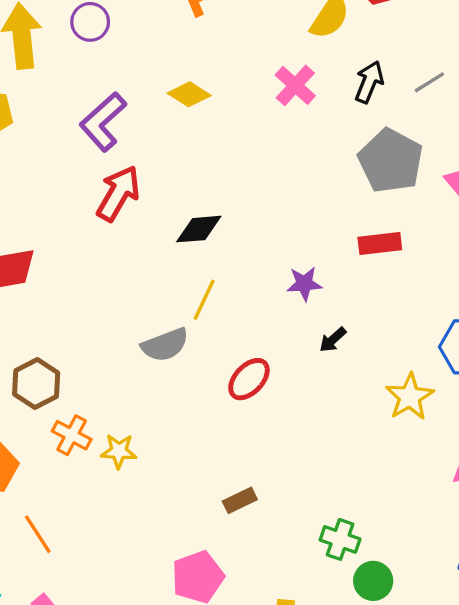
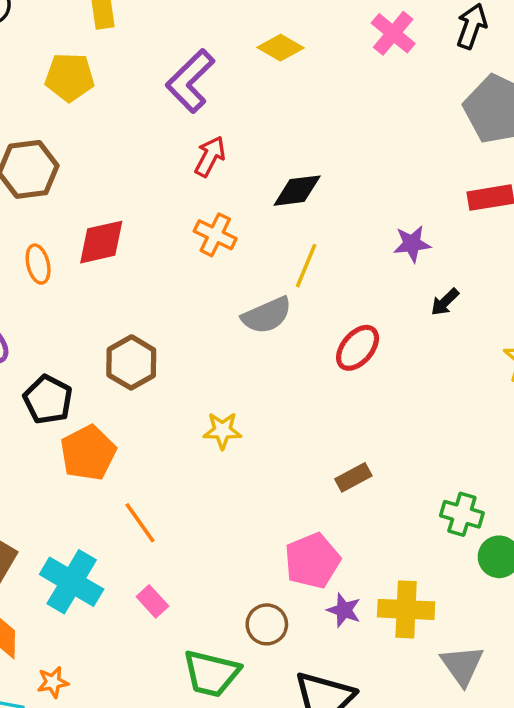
red arrow: (118, 193) -> (210, 156), size x0.7
orange cross: (72, 435) -> (215, 235), moved

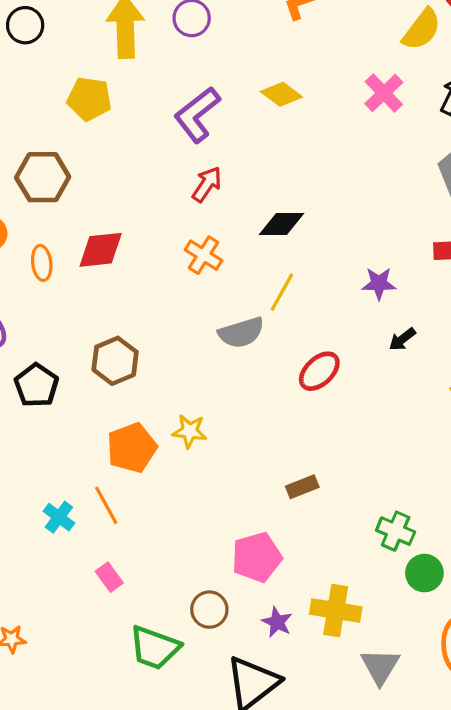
orange pentagon: (88, 453) -> (132, 448), moved
cyan cross: (72, 582) -> (59, 517), moved, size x0.6
purple star: (344, 610) -> (277, 622), moved

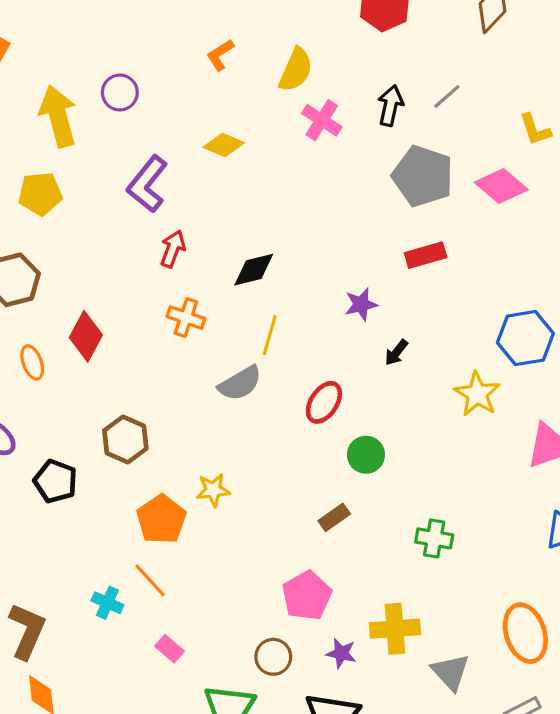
yellow semicircle: (422, 29) -> (296, 70), moved
red diamond: (101, 250) -> (86, 336), turned -42
green circle: (424, 573) -> (366, 455), moved

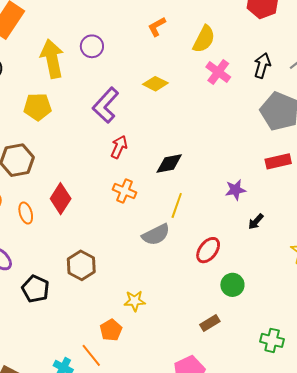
orange pentagon: (161, 519) -> (111, 330), moved, size x0.7

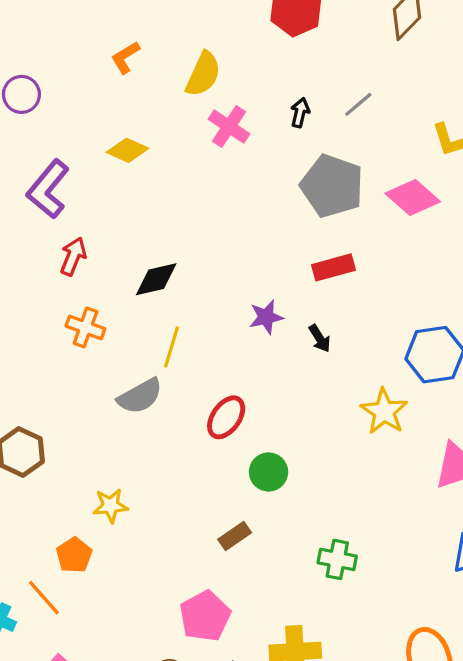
black arrow: (262, 66) -> (300, 113), size x0.7
black arrow: (256, 222) -> (320, 338), moved, turned -72

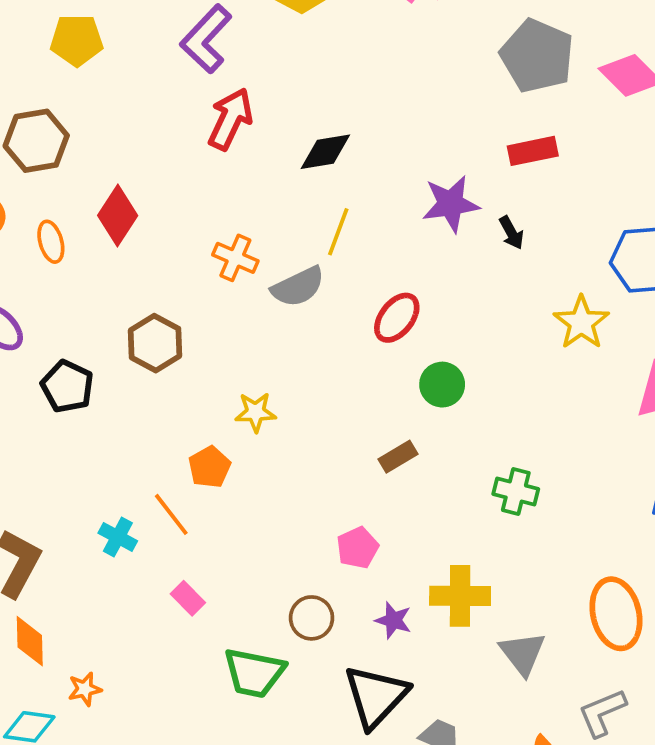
red arrow: (73, 256) -> (230, 119), size x1.4
purple star: (266, 317) -> (451, 204), size x1.4
orange cross: (85, 327) -> (235, 258), moved
pink pentagon: (205, 616) -> (358, 548), size x0.7

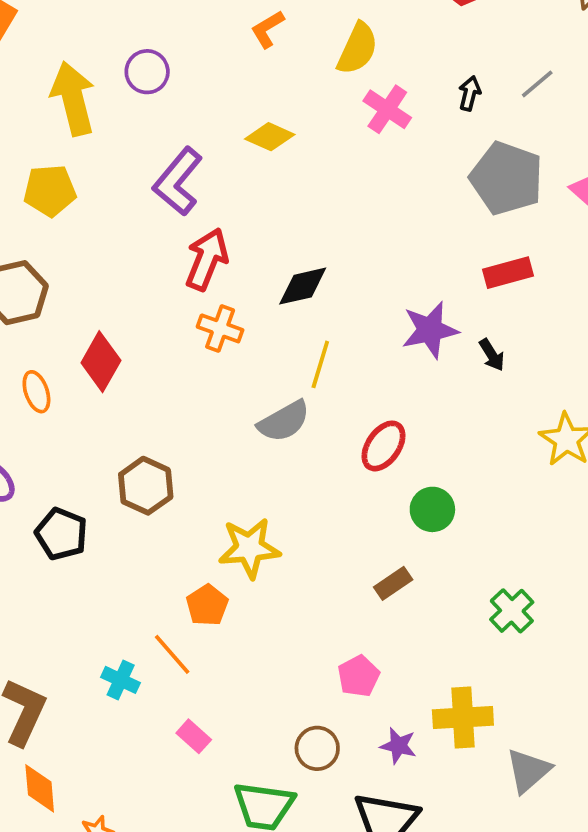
orange cross: (235, 258) -> (220, 328), moved
yellow star: (255, 412) -> (249, 548), size x1.5
green cross: (516, 491) -> (512, 611), turned 36
gray triangle: (523, 653) -> (528, 771), turned 30

